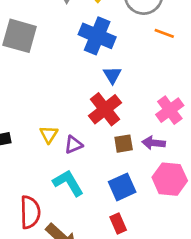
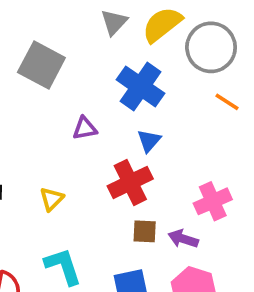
purple triangle: (73, 145) -> (85, 128), moved

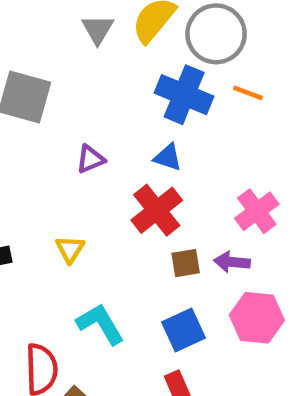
blue cross: (141, 87) -> (184, 95), moved
blue triangle: (149, 141) -> (168, 157), turned -40

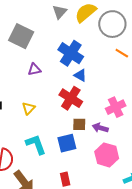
blue cross: (184, 95) -> (71, 53), moved
purple triangle: (91, 159) -> (34, 69), moved
red cross: (157, 210) -> (71, 98), turned -30
blue square: (183, 330) -> (67, 143), moved

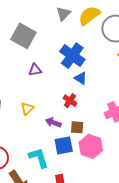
red cross: (71, 98) -> (70, 101), size x0.6
purple arrow: (100, 128) -> (53, 123), moved
cyan L-shape: (36, 144) -> (39, 158), moved
pink hexagon: (107, 155) -> (91, 146), moved

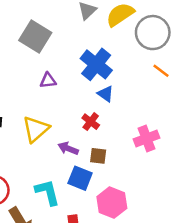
yellow triangle: (27, 109) -> (36, 129), size x1.6
blue square: (64, 145) -> (80, 178), turned 30
pink hexagon: (91, 146) -> (112, 203), moved

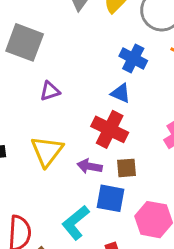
blue cross: (96, 64) -> (133, 58), moved, size x0.7
red cross: (91, 122) -> (110, 129), size x1.6
cyan L-shape: (48, 192) -> (76, 223), turned -104

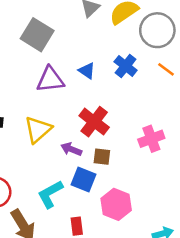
purple triangle: (50, 91) -> (50, 80), size x1.6
blue triangle: (121, 93) -> (87, 71), moved

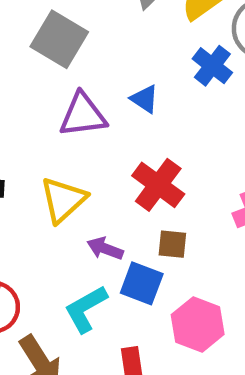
blue cross: (126, 66) -> (212, 66), moved
purple arrow: (71, 149) -> (105, 249), moved

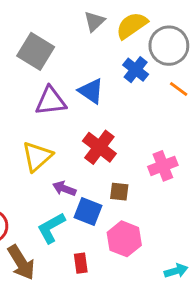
blue triangle: (145, 99) -> (91, 91), size x1.4
brown square: (172, 244) -> (119, 192), moved

